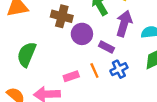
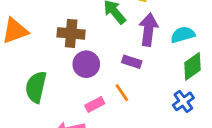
purple circle: (82, 34) -> (86, 64), moved
blue cross: (119, 69) -> (183, 101), moved

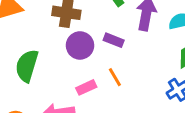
purple rectangle: (132, 62) -> (114, 40), moved

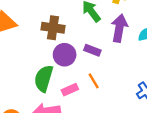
green semicircle: (27, 66) -> (44, 79), moved

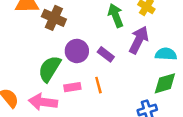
brown cross: (53, 28) -> (54, 18), moved

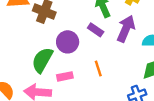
purple rectangle: (106, 54) -> (96, 30), moved
orange line: (98, 85) -> (98, 69), moved

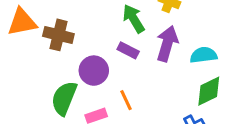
orange line: (98, 69) -> (126, 100), moved

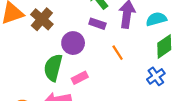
brown cross: (58, 35) -> (42, 19), turned 35
orange line: (126, 100) -> (118, 53), moved

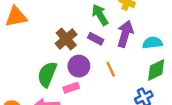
brown cross: (42, 19) -> (66, 39), moved
purple circle: (73, 43) -> (79, 66), moved

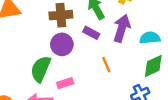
brown cross: (66, 39) -> (61, 15), moved, turned 35
purple circle: (79, 66) -> (62, 44), moved

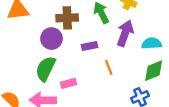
purple rectangle: (91, 33) -> (89, 46), moved, turned -42
purple circle: (62, 44) -> (52, 39), moved

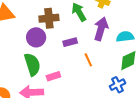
green semicircle: (46, 69) -> (32, 64), turned 140

